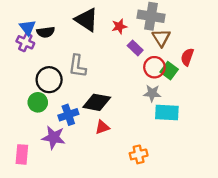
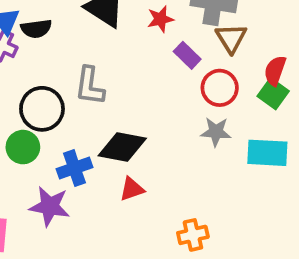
green square: (169, 71) -> (273, 94), moved
cyan rectangle: (167, 113) -> (267, 153), moved

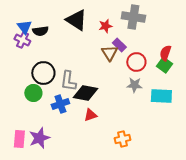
brown triangle: (231, 38) -> (109, 53), moved
gray L-shape: (90, 86) -> (68, 81), moved
purple star: (50, 206) -> (39, 138), moved, turned -30

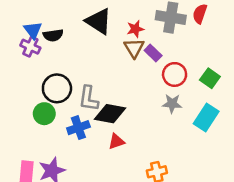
brown triangle: (109, 53) -> (134, 48), moved
red semicircle: (165, 53) -> (200, 14), moved
cyan rectangle: (161, 96) -> (206, 117), turned -60

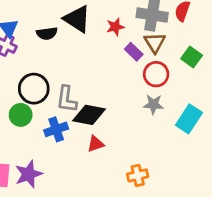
black semicircle: (53, 35) -> (47, 33), moved
brown triangle: (134, 48) -> (155, 43), moved
green square: (210, 78) -> (192, 57), moved

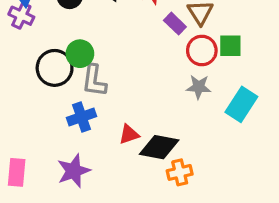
green square: (192, 57) -> (230, 46), moved, turned -36
green circle: (21, 115) -> (80, 54), moved
black diamond: (89, 115) -> (159, 147), moved
purple star: (28, 174) -> (74, 171), moved

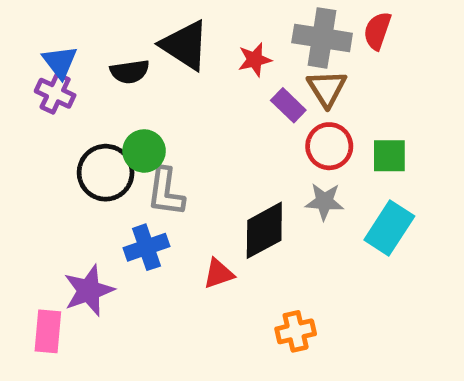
green square: (230, 46) -> (389, 156), moved
black diamond: (159, 147) -> (264, 230), moved, turned -39
purple star: (74, 171) -> (89, 290), moved

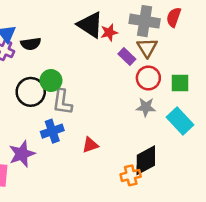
black triangle: (185, 45) -> (90, 25), moved
black semicircle: (130, 72) -> (31, 44), moved
cyan rectangle: (389, 228) -> (180, 121), turned -76
black diamond: (264, 230) -> (146, 160), moved

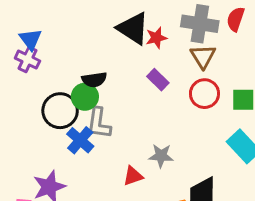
black semicircle: (31, 44) -> (94, 80), moved
purple rectangle: (127, 56) -> (158, 80), moved
gray star: (146, 107) -> (161, 156), moved
blue cross: (52, 131) -> (80, 140), moved, turned -30

